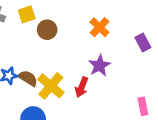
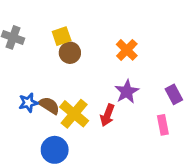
yellow square: (27, 14) -> (62, 36), moved
purple rectangle: (143, 42) -> (174, 94), moved
pink rectangle: (143, 106) -> (163, 125), moved

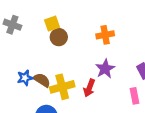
orange cross: (127, 50) -> (105, 35), turned 36
yellow cross: (74, 114) -> (62, 87), turned 35

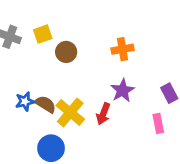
yellow square: (52, 24) -> (43, 34), moved
yellow cross: (62, 87) -> (70, 112), turned -35

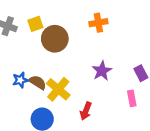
orange cross: (123, 49) -> (98, 23), moved
brown circle: (66, 52) -> (55, 39), size x1.5
red arrow: (103, 114) -> (86, 111), moved

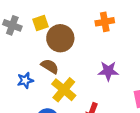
purple star: (102, 71) -> (108, 71), turned 30
brown semicircle: (38, 82) -> (50, 66), moved

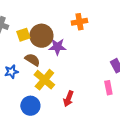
yellow square: (40, 23) -> (23, 35), moved
purple star: (108, 71) -> (57, 47), moved

